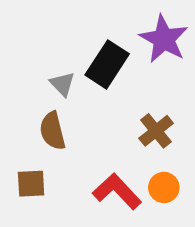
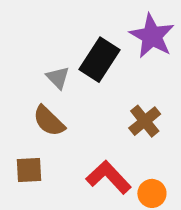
brown semicircle: (53, 131) -> (49, 121), turned -32
orange circle: (164, 187) -> (152, 193), moved

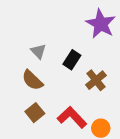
black rectangle: (99, 60) -> (72, 60), moved, size x0.7
brown square: (29, 170) -> (35, 113), moved, turned -36

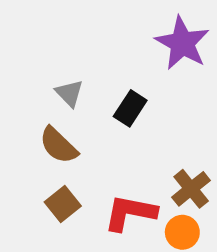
brown cross: (96, 80) -> (191, 189), moved
red L-shape: (72, 117) -> (130, 213), turned -36

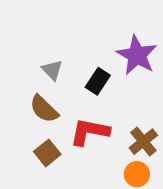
purple star: (182, 43) -> (137, 55), moved
red L-shape: (130, 213) -> (90, 132), moved

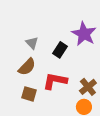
brown semicircle: (44, 109) -> (27, 67), turned -90
brown square: (47, 153) -> (29, 94), turned -35

